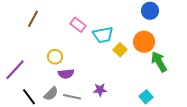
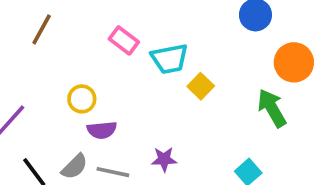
orange circle: (144, 42) -> (294, 62), moved

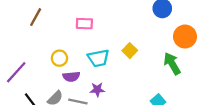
pink rectangle: (124, 40) -> (84, 24), turned -35
cyan trapezoid: (170, 59) -> (98, 58), moved
purple star: (164, 159) -> (97, 90), moved

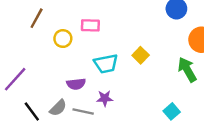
yellow circle: (59, 58) -> (63, 39), moved

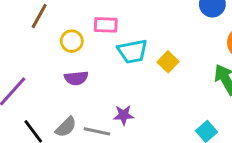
cyan trapezoid: (106, 64) -> (132, 51), moved
purple semicircle: (76, 84) -> (76, 78), moved

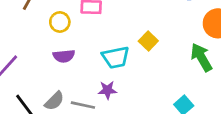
cyan trapezoid: (132, 51) -> (116, 57), moved

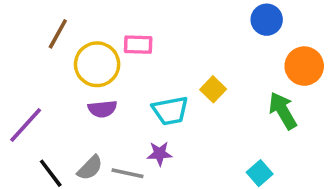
yellow circle: (60, 22) -> (97, 64), size x1.6

